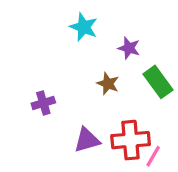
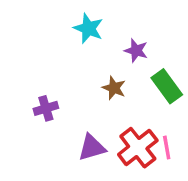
red cross: (131, 140) -> (138, 148), turned -33
pink line: (153, 156) -> (167, 148), moved, turned -40

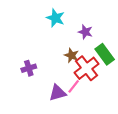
red cross: (138, 148) -> (86, 68), moved
pink line: (167, 148) -> (74, 86), moved, turned 48

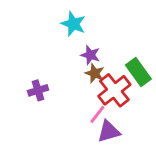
purple star: (85, 32) -> (90, 55), moved
purple triangle: (58, 93) -> (109, 131), moved

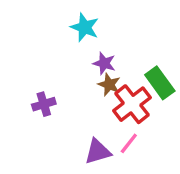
pink line: (97, 114) -> (129, 143), moved
purple triangle: (109, 131) -> (98, 152), moved

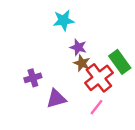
cyan star: (85, 27) -> (63, 20), turned -30
purple triangle: (98, 152) -> (56, 99), moved

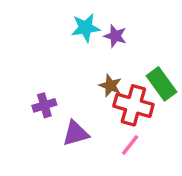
purple star: (78, 47) -> (115, 36), moved
red cross: (99, 78) -> (133, 105), turned -36

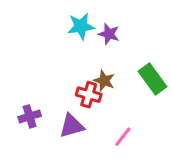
purple cross: (44, 105) -> (30, 116), moved
red cross: (133, 105) -> (89, 95), moved, size x0.7

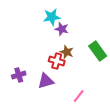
purple star: (109, 34) -> (62, 29), moved
pink line: (123, 137) -> (79, 96), moved

